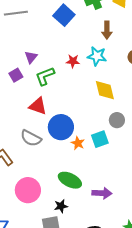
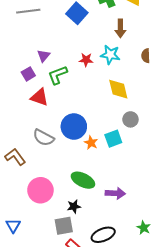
red triangle: (38, 106) -> (39, 97), moved

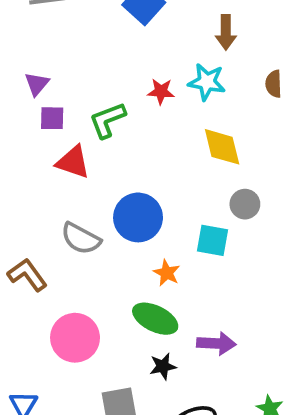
purple triangle: (43, 56) -> (37, 84), moved
purple square: (28, 74) -> (52, 118), turned 32
cyan square: (113, 139) -> (212, 240), turned 30
orange star: (91, 143) -> (167, 273), moved
black star: (74, 206) -> (163, 366), moved

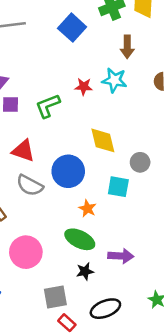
yellow diamond: (222, 147) -> (103, 140), moved
red triangle: (73, 162) -> (23, 151), moved

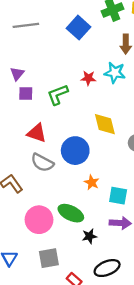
cyan square: (118, 187) -> (118, 196), moved
green ellipse: (80, 239) -> (71, 213), moved
gray square: (55, 297) -> (49, 258), moved

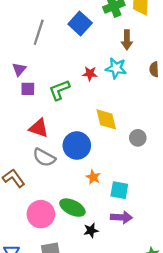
gray line: (26, 25) -> (39, 32), moved, turned -65

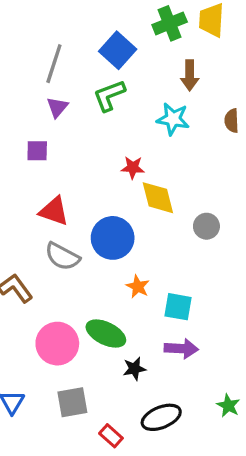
purple triangle: (19, 69) -> (57, 107), moved
red star: (90, 74) -> (133, 168), moved
green L-shape: (59, 90) -> (109, 95), moved

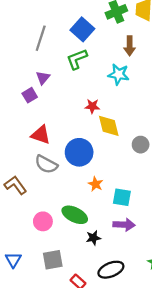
purple triangle: (57, 107) -> (43, 78), moved
purple square: (37, 151) -> (30, 95), turned -32
pink circle: (57, 344) -> (43, 221), size x0.7

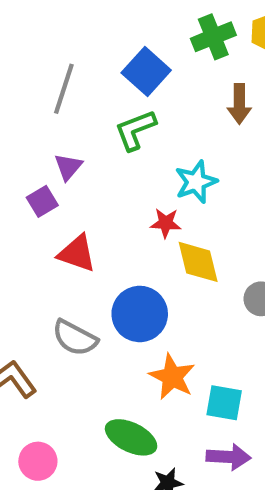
cyan star: (119, 74) -> (196, 182), moved, turned -30
red triangle: (41, 135) -> (77, 253), moved
orange star: (96, 184) -> (172, 377), size x1.5
pink circle: (43, 221) -> (38, 461), moved

